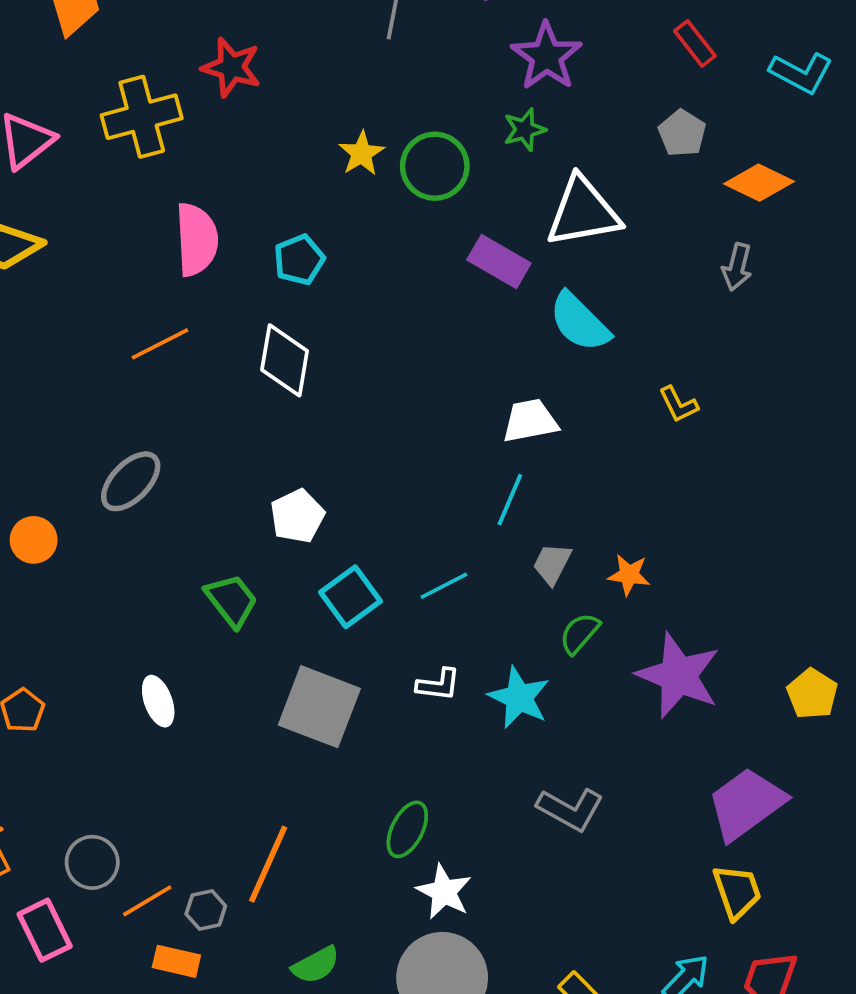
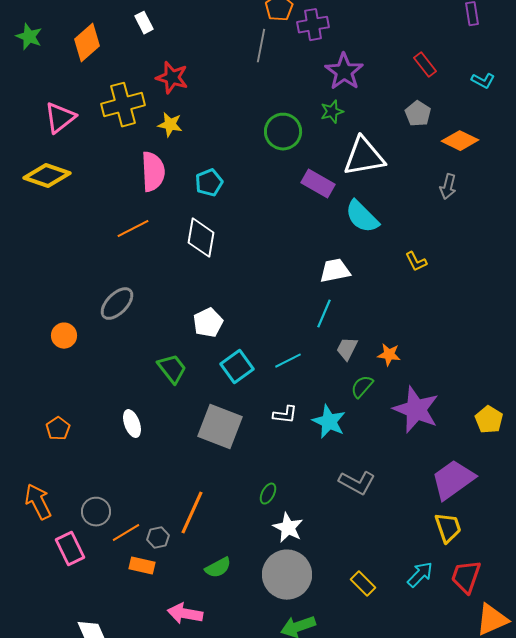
cyan L-shape: (801, 73) -> (483, 81), size x0.7
yellow star: (361, 153) -> (170, 125), moved, turned -30
green ellipse: (407, 829) -> (268, 494), size x0.7

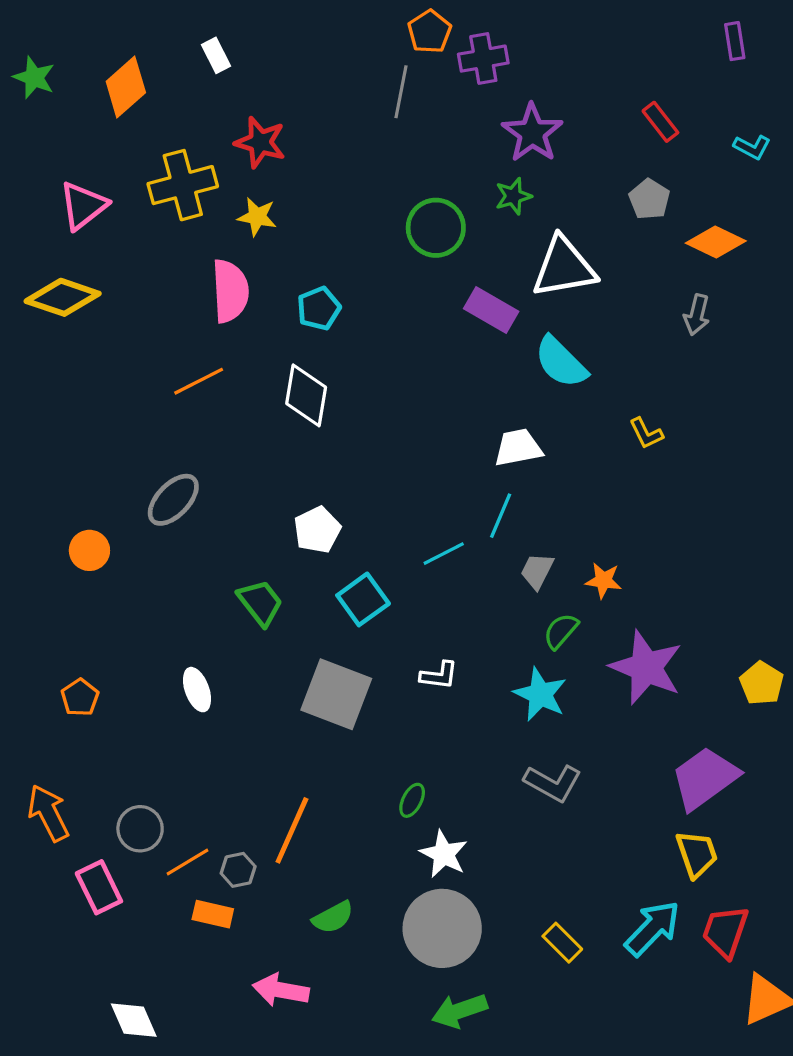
cyan line: (288, 361) -> (444, 554), moved
cyan star: (329, 422) -> (540, 694), moved
cyan arrow: (420, 575) -> (652, 928), size x1.4

